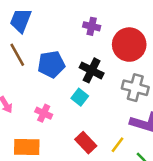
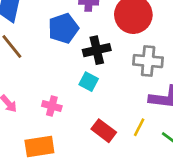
blue pentagon: (51, 64) -> (63, 28), moved
black cross: (92, 70) -> (97, 50), turned -30

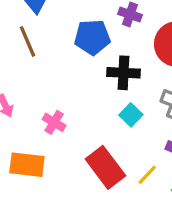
cyan square: (89, 82) -> (131, 115), moved
red rectangle: (104, 131) -> (105, 167), size x1.4

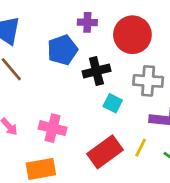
pink cross: (54, 122) -> (53, 128), size x1.4
red rectangle: (105, 167) -> (105, 152), turned -72

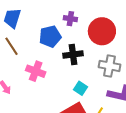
cyan square: (113, 103) -> (80, 88), moved
pink cross: (53, 128) -> (36, 71), moved

